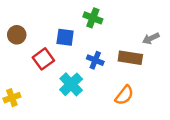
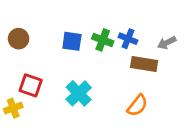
green cross: (93, 18) -> (103, 40), moved
red square: (43, 59) -> (31, 85), moved, turned -35
blue cross: (95, 60) -> (128, 39), moved

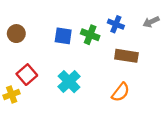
blue cross: (128, 39) -> (116, 24), moved
gray arrow: (167, 43) -> (151, 22), moved
red square: (31, 85) -> (27, 75), turned 30

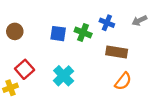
orange semicircle: (121, 92) -> (123, 81), moved

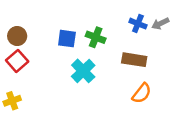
blue cross: (107, 23) -> (138, 24), moved
red square: (25, 69) -> (17, 61), moved
cyan cross: (64, 76) -> (83, 71), moved

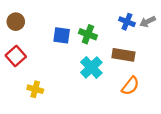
brown circle: (17, 36) -> (16, 22), moved
cyan cross: (83, 71) -> (91, 67), moved
yellow cross: (12, 101) -> (35, 89), moved, turned 35

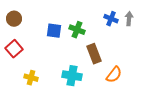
gray arrow: (148, 22) -> (129, 19), turned 120
brown rectangle: (123, 55) -> (94, 54), moved, turned 60
cyan cross: (91, 67) -> (72, 76), moved, turned -36

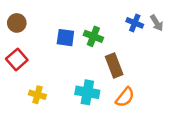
gray arrow: (129, 19) -> (157, 23), turned 144
orange semicircle: (114, 75) -> (125, 97), moved

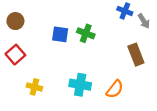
blue cross: (135, 23) -> (125, 11), moved
brown rectangle: (114, 66) -> (136, 55), moved

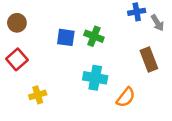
blue cross: (125, 11) -> (137, 12), turned -32
cyan cross: (80, 85) -> (95, 78), moved
yellow cross: (34, 87) -> (38, 95), turned -32

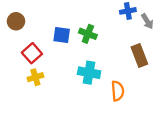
red square: (17, 59) -> (32, 53), moved
yellow cross: (38, 95) -> (35, 77), moved
orange semicircle: (126, 97) -> (118, 91), turned -42

